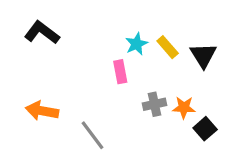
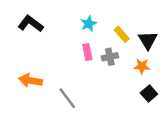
cyan star: (137, 44) -> (89, 24), moved
gray cross: (154, 104) -> (110, 57), moved
orange star: (184, 108) -> (142, 66), moved

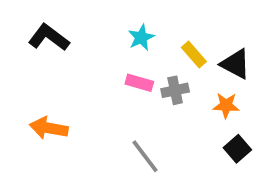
black triangle: (148, 40) -> (235, 64), turned -30
pink rectangle: (87, 52) -> (139, 83), turned -63
gray line: (67, 98) -> (145, 156), moved

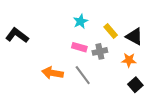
black L-shape: (49, 38) -> (17, 35), moved
orange arrow: (49, 128) -> (53, 73), moved
gray line: (145, 156) -> (83, 75), moved

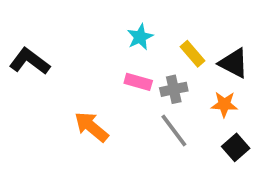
orange arrow: (53, 73) -> (91, 127), turned 30
gray line: (83, 75) -> (174, 131), moved

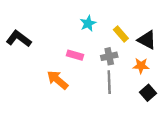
pink rectangle: (138, 82) -> (75, 55), moved
gray line: (174, 131) -> (109, 82), turned 35

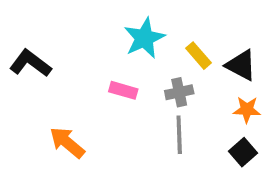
cyan star: (88, 23) -> (144, 38), size x1.5
orange star: (141, 66) -> (247, 110), moved
orange arrow: (57, 80) -> (67, 142), moved

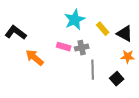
gray cross: (179, 92) -> (82, 48), moved
orange arrow: (67, 142) -> (35, 58), moved
black square: (243, 152) -> (117, 79), moved

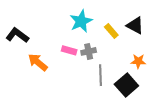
black triangle: (125, 34) -> (135, 26), moved
black square: (117, 79) -> (126, 85), size x1.5

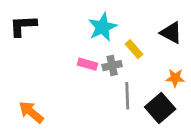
yellow rectangle: (111, 31) -> (134, 49), moved
black L-shape: (17, 35) -> (23, 26), moved, turned -40
orange arrow: (38, 62) -> (31, 112), moved

